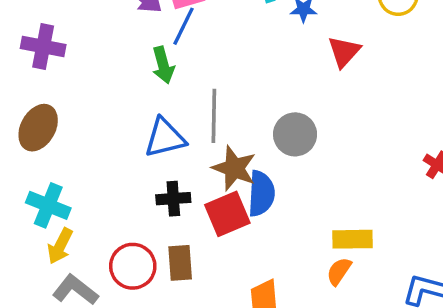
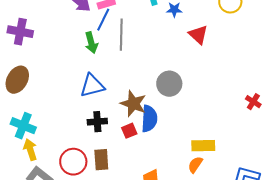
red triangle: (344, 52) -> (198, 35), turned -30
gray line: (214, 116) -> (121, 35), moved
red square: (227, 214) -> (129, 131), size x0.6
yellow arrow: (60, 246) -> (30, 150), turned 135

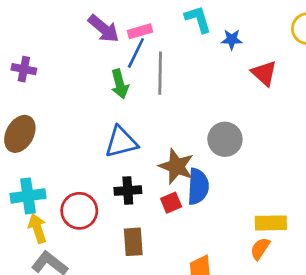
purple cross: (20, 32) -> (24, 69), size x0.7
cyan cross: (23, 126) -> (28, 196), turned -30
red circle: (73, 162) -> (79, 211), moved

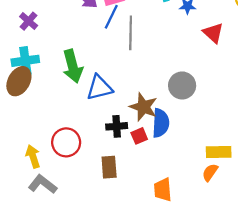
purple cross: (24, 69) -> (29, 21), moved, turned 30
green arrow: (120, 84) -> (73, 66), moved, size x1.4
black cross: (128, 191) -> (117, 126), moved
cyan cross: (28, 196) -> (25, 61), moved

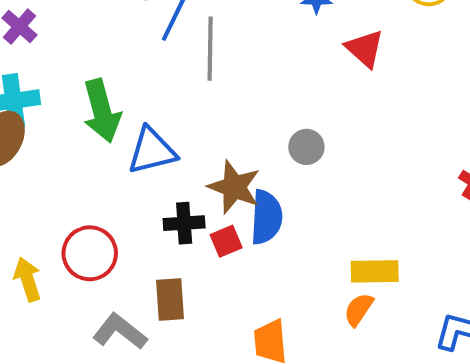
gray circle: (182, 85) -> (306, 147), size x0.7
gray L-shape: (43, 184) -> (120, 332), moved

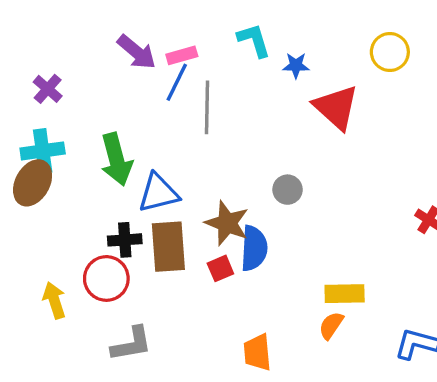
red triangle: (365, 49) -> (336, 107), size x1.4
black cross: (184, 223) -> (125, 240), moved
brown rectangle: (170, 299) -> (168, 247), moved, size x1.4
gray L-shape: (120, 332) -> (131, 344), turned 132

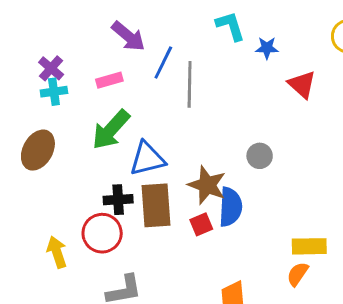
pink rectangle: (182, 55) -> (109, 80), moved
red triangle: (336, 107) -> (302, 84), size x0.7
cyan cross: (43, 151) -> (54, 92), moved, size x0.7
green arrow: (116, 159) -> (111, 130), turned 57

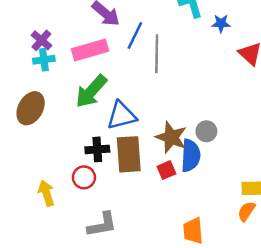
pink rectangle: (109, 80) -> (90, 50), size x1.6
gray circle: (260, 156) -> (206, 131), moved
red circle: (102, 233) -> (84, 177), size x0.7

